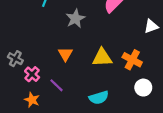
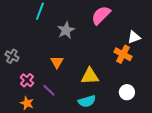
yellow triangle: (102, 58) -> (90, 76), moved
gray cross: (15, 59) -> (12, 56), moved
orange cross: (132, 60) -> (123, 54), moved

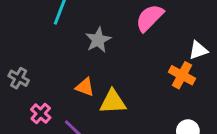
orange triangle: (57, 62) -> (85, 87), turned -40
yellow triangle: (90, 76) -> (113, 102), moved

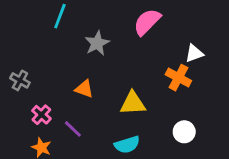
yellow triangle: (113, 102) -> (133, 103), moved

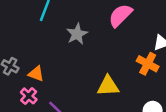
orange triangle: (84, 89) -> (36, 74), moved

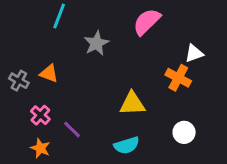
orange triangle: (36, 74) -> (49, 73), moved

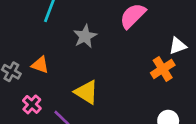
orange cross: (178, 78) -> (163, 69), turned 30
yellow triangle: (132, 104) -> (86, 92), moved, turned 35

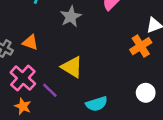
pink cross: (32, 104) -> (23, 78), size x1.5

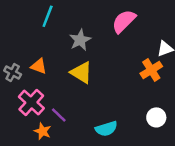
yellow triangle: (72, 67) -> (81, 72), moved
orange star: (23, 106) -> (43, 131), moved

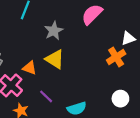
orange triangle: (39, 66) -> (30, 68), moved
purple line: (59, 115) -> (46, 96), moved

